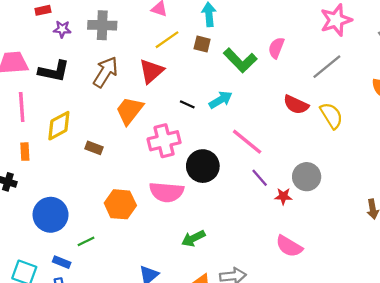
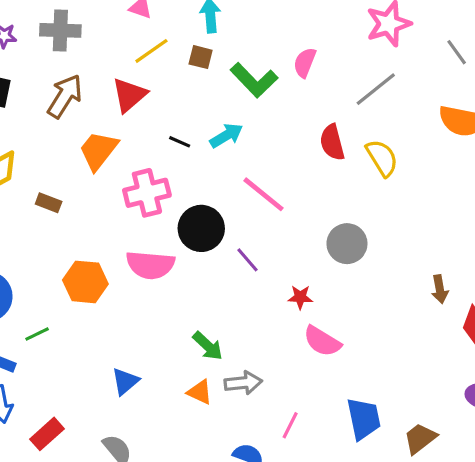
red semicircle: (296, 105) -> (332, 142), turned 50
purple line: (260, 178) -> (247, 260), moved
red star: (283, 196) -> (300, 297), moved
green arrow: (193, 238) -> (208, 346), moved, turned -110

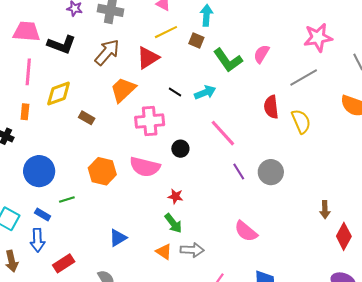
black circle: (201, 228) -> (180, 149), size x0.6
purple line: (247, 260) -> (239, 171), moved
red star: (300, 297) -> (176, 196), moved

